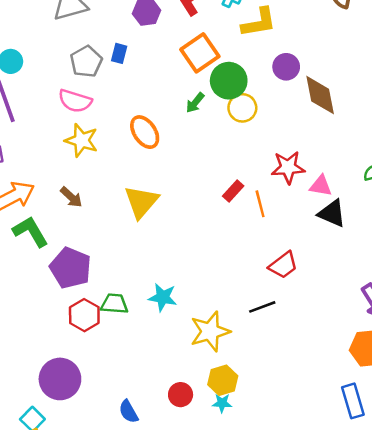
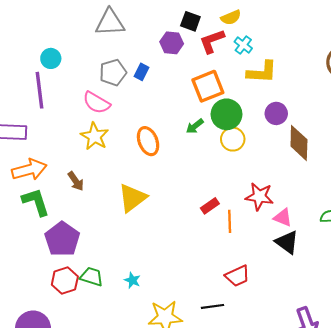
cyan star: (163, 297) -> (132, 280), size x0.7

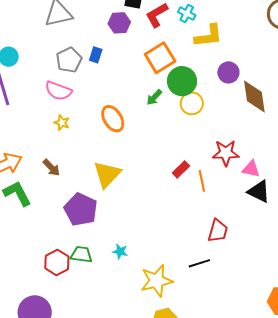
yellow star: (95, 136) -> (62, 123), size x0.6
purple pentagon: (62, 239) -> (81, 209), moved
red trapezoid: (237, 276) -> (218, 231), turned -40

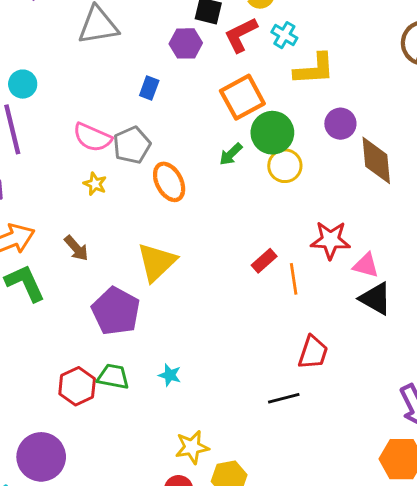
gray pentagon: (69, 60) -> (132, 145), moved
yellow star: (157, 281) -> (192, 447), moved, size x0.7

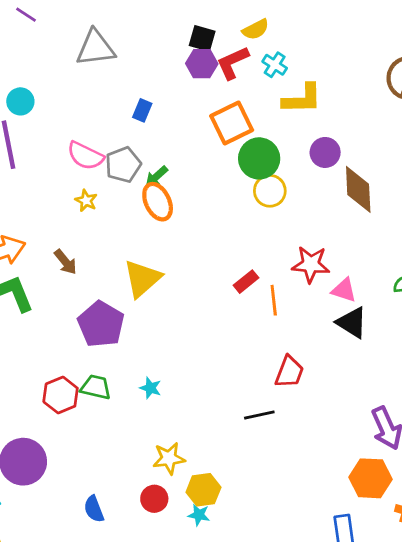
purple hexagon: (186, 43) -> (202, 64), moved
green arrow: (231, 154) -> (157, 176), moved

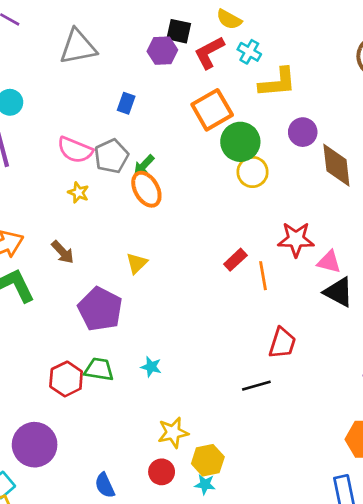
yellow semicircle: (256, 29) -> (229, 19), turned 60
purple hexagon: (202, 64) -> (162, 51), moved
yellow triangle: (142, 279) -> (137, 263), size x0.6

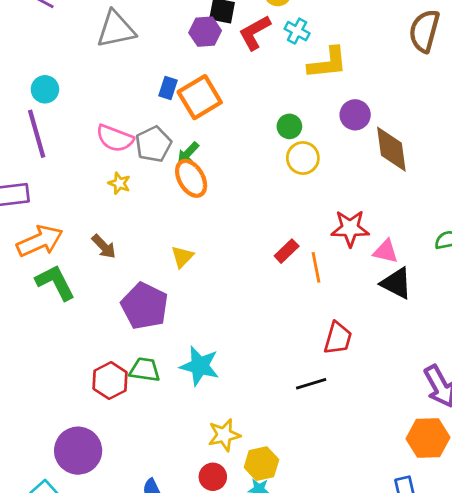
orange square: (212, 110) -> (200, 97), moved
green circle: (240, 142) -> (289, 126), size x0.6
cyan star: (151, 367) -> (200, 366), size x1.8

